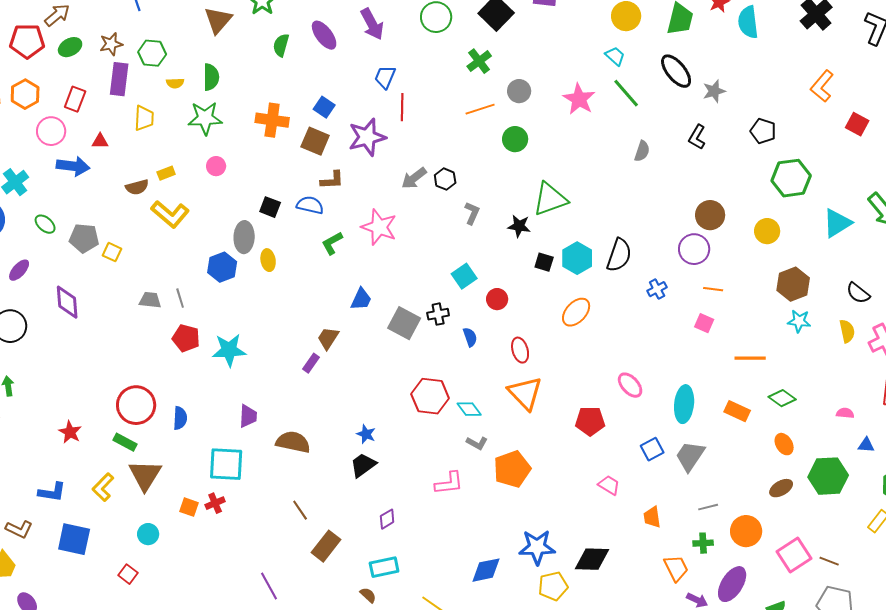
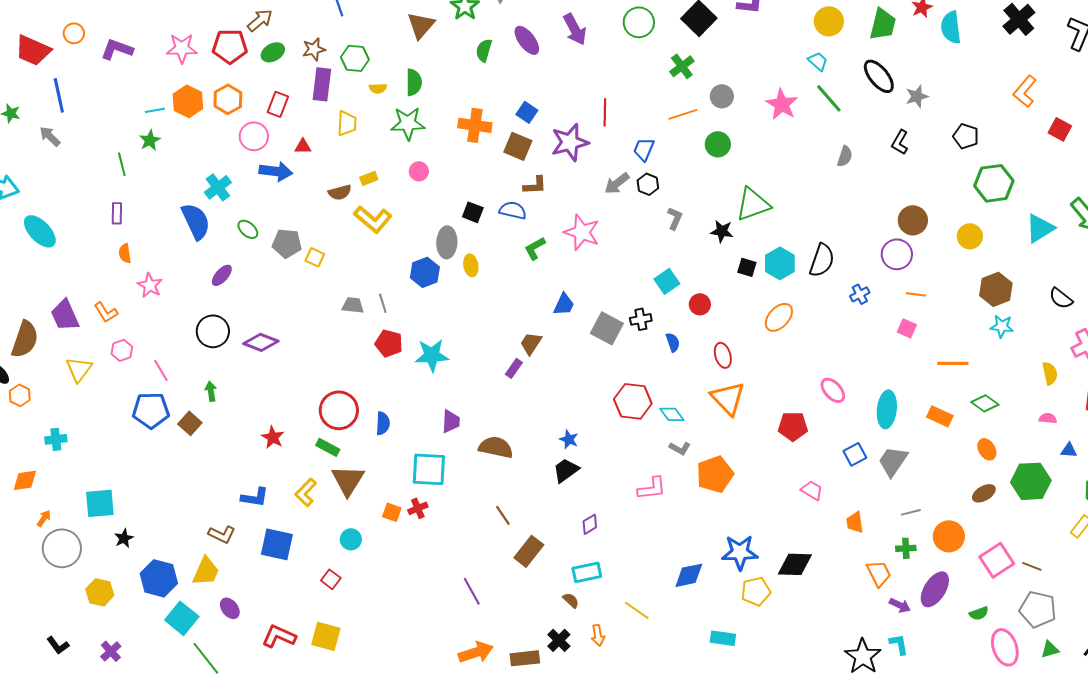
blue trapezoid: (385, 77) -> (644, 149), moved
purple diamond: (67, 302) -> (261, 342), moved, turned -64
yellow semicircle: (847, 331) -> (1050, 373), moved

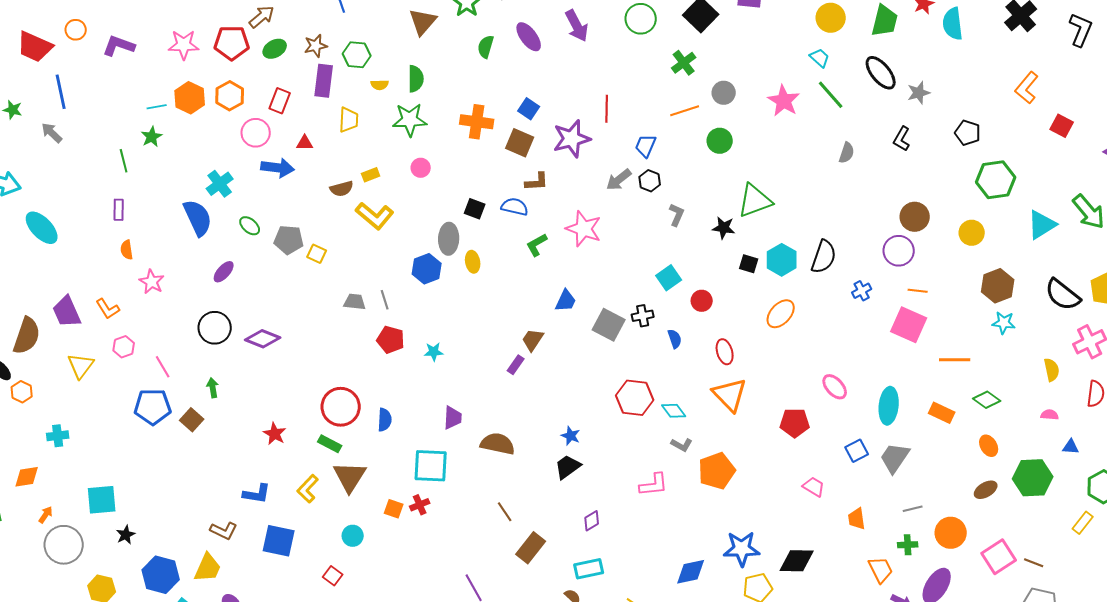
black semicircle: (1061, 298) -> (1063, 295), size x1.5
pink square: (907, 328) -> (909, 325), size x1.8
cyan star: (432, 355) -> (434, 352), size x0.6

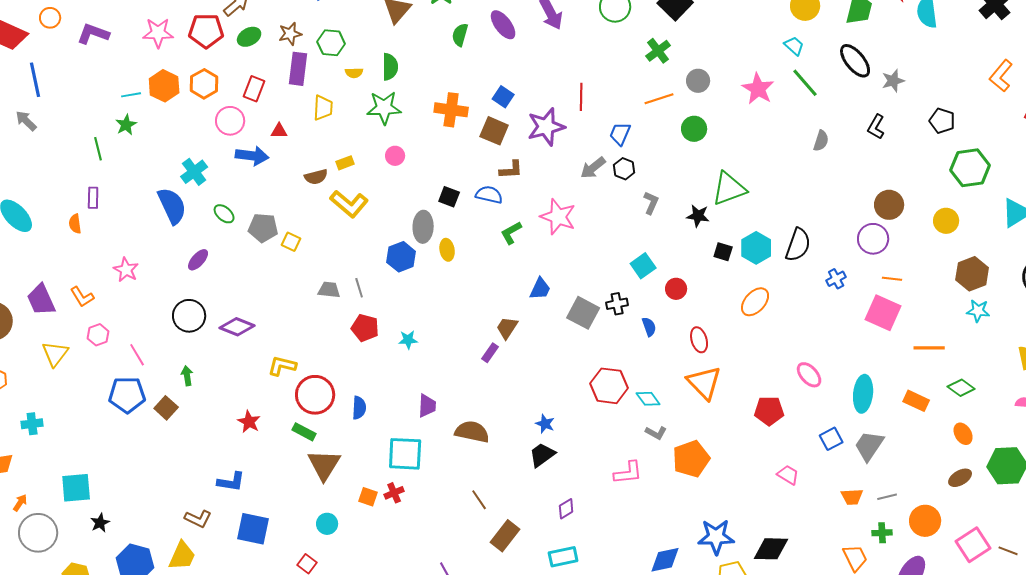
orange semicircle: (127, 250) -> (75, 224), moved
yellow L-shape: (308, 489) -> (282, 366), moved, turned 60
orange trapezoid: (857, 519) -> (852, 497), moved, turned -85

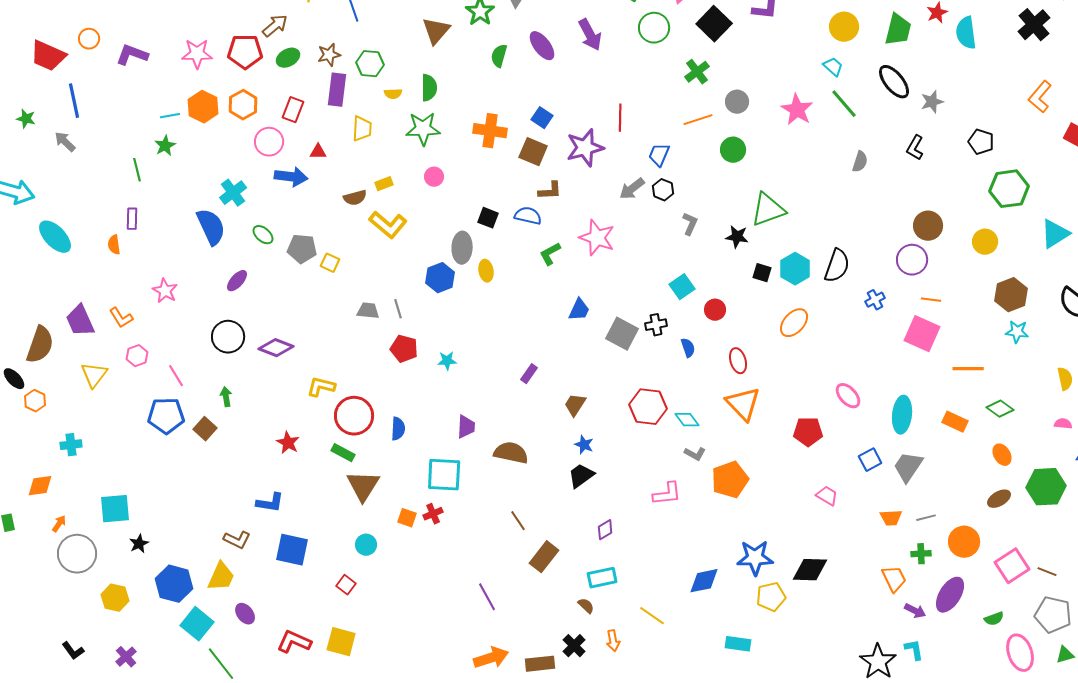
brown trapezoid: (507, 328) -> (575, 405), moved

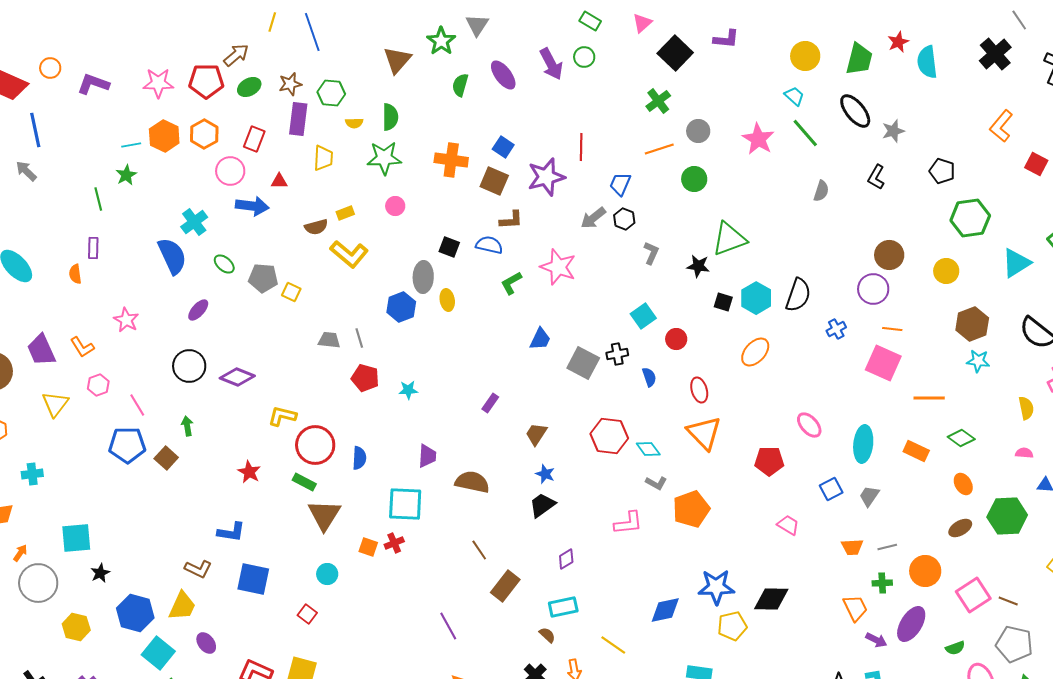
green circle: (654, 28) -> (584, 57), moved, size x0.7
gray trapezoid: (908, 467) -> (869, 496), size x0.7

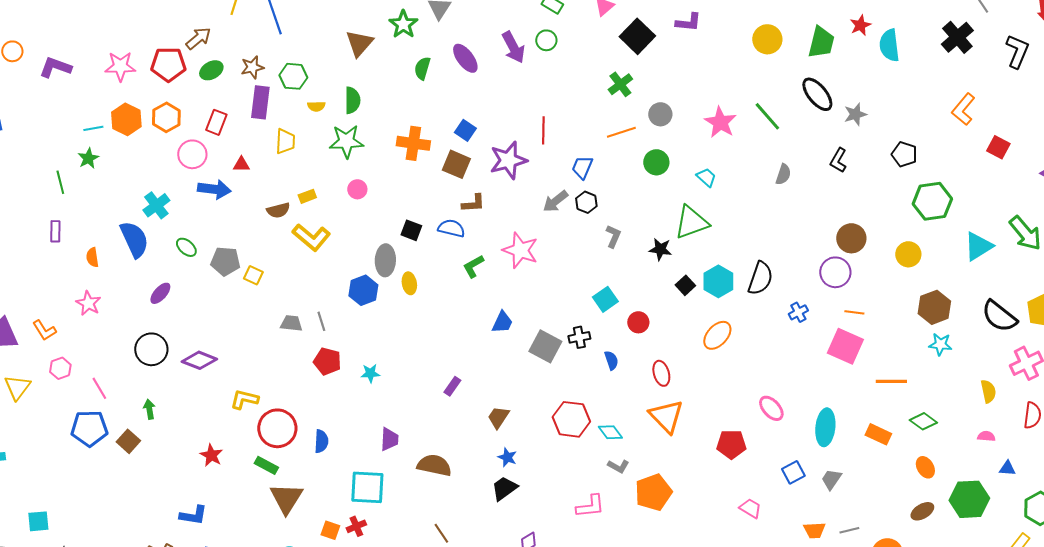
cyan trapezoid: (794, 96) -> (706, 177), moved
orange semicircle: (75, 274) -> (92, 257), moved
black square: (723, 302) -> (685, 285), turned 30
cyan square: (76, 538) -> (38, 521), size x0.7

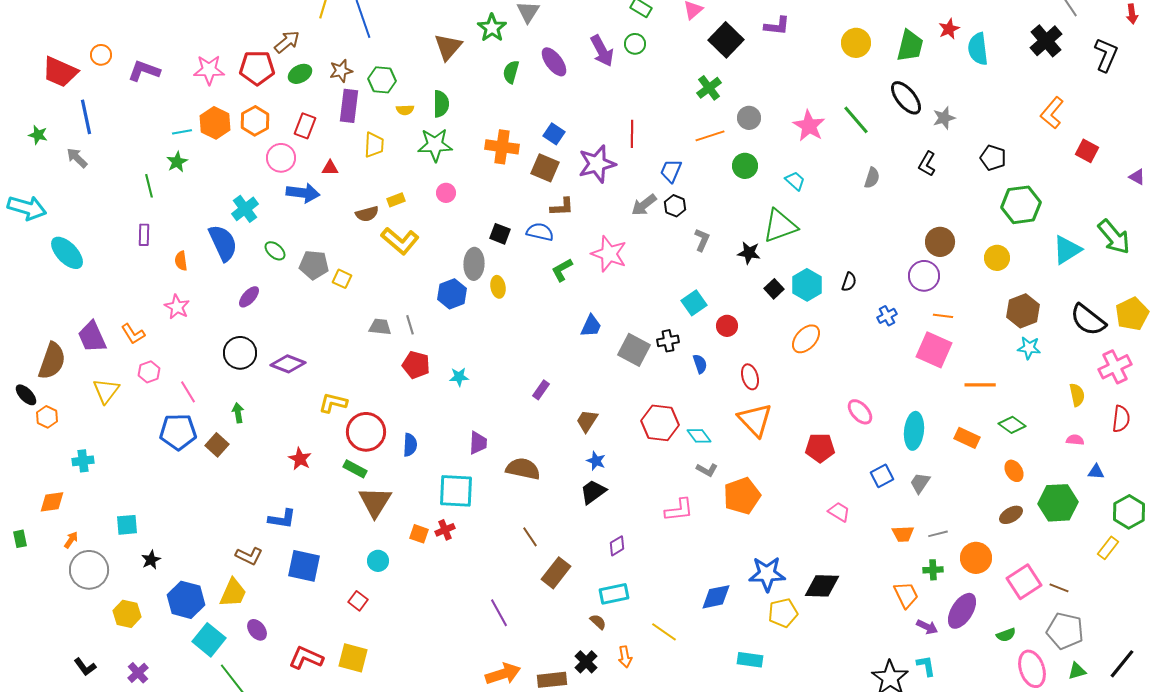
black semicircle: (760, 278) -> (849, 282), size x0.6

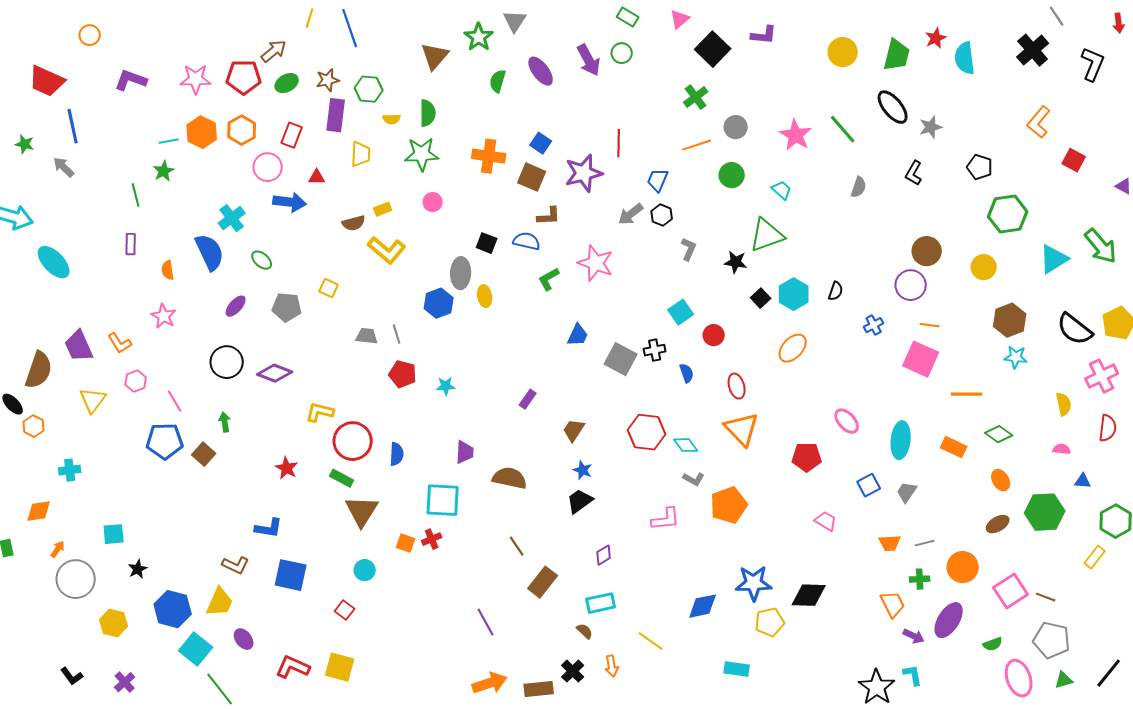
orange circle: (101, 55) -> (90, 35), moved
gray pentagon: (314, 265) -> (287, 307), moved

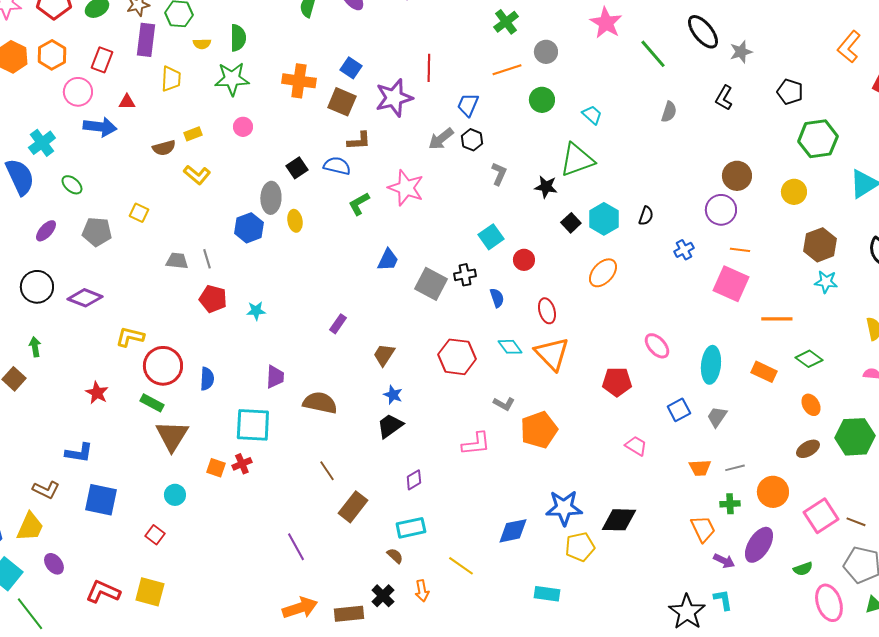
pink star: (796, 135) -> (606, 23), moved
black square: (487, 243) -> (297, 168), turned 35
yellow L-shape: (387, 250) -> (197, 175), size x0.7
cyan diamond: (686, 445) -> (510, 347), moved

